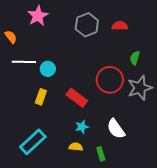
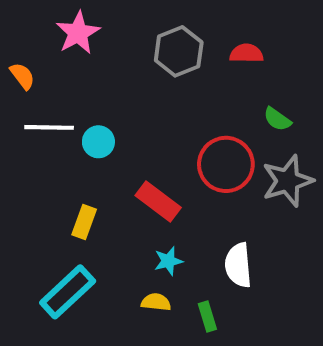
green semicircle: (135, 58) -> (277, 119), turned -72
yellow rectangle: (41, 97) -> (84, 222), moved
white semicircle: (116, 129) -> (238, 265), turned 30

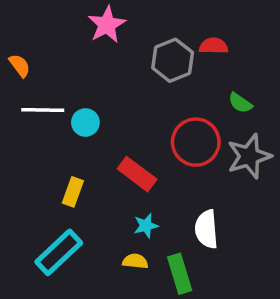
pink star: (78, 33) -> (107, 25), moved
gray hexagon: (179, 51) -> (173, 60), moved
green rectangle: (207, 317) -> (180, 274), size x1.5

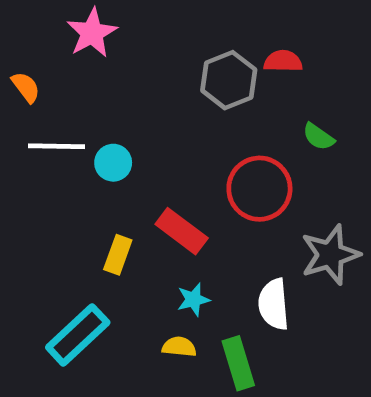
pink star: (107, 25) -> (92, 33), moved
gray star: (249, 156) -> (330, 255), moved
yellow rectangle: (73, 192) -> (118, 255), moved

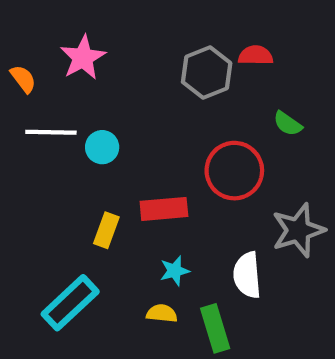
pink star: (92, 33) -> (83, 58), moved
red rectangle: (182, 231) -> (164, 209), turned -42

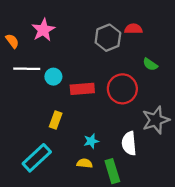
red rectangle: (164, 209) -> (82, 89), moved

